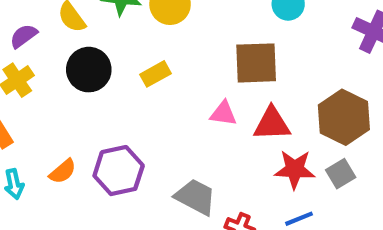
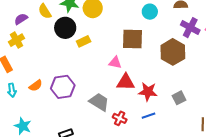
black circle: (89, 70) -> (65, 28), moved
brown hexagon: (344, 117) -> (173, 52), moved
red triangle: (272, 124) -> (126, 82), moved
gray square: (341, 174) -> (179, 98), moved

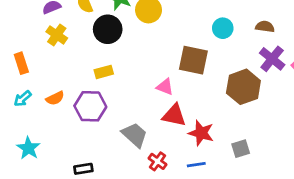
yellow cross: (17, 40) -> (57, 35), moved, turned -35
yellow rectangle: (84, 41) -> (104, 72), moved
cyan arrow: (12, 90) -> (23, 99), turned 48

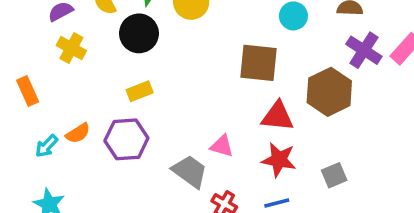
pink triangle: (165, 87) -> (222, 146), moved
cyan arrow: (23, 99) -> (47, 146), moved
red triangle: (174, 115) -> (277, 116), moved

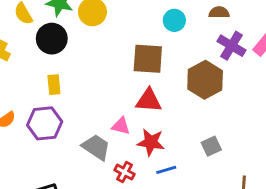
yellow rectangle: (140, 91) -> (54, 85), turned -72
red triangle: (277, 116) -> (149, 101), moved
red star: (279, 160) -> (151, 142), moved

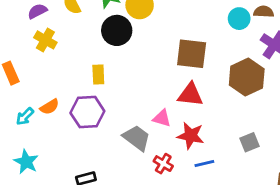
cyan circle: (174, 20) -> (239, 19), moved
black circle: (52, 39) -> (117, 30), moved

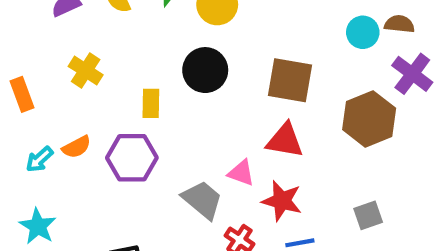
black circle: (117, 30) -> (205, 70), moved
yellow cross: (45, 40) -> (86, 71), moved

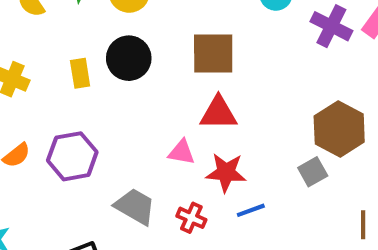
yellow rectangle: (151, 103) -> (80, 73), moved
brown hexagon: (369, 119) -> (339, 129), moved
gray trapezoid: (202, 200) -> (135, 206), moved

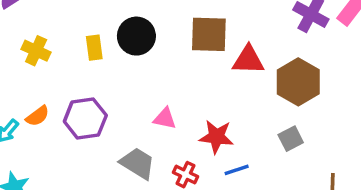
red triangle: (219, 113) -> (248, 60), moved
brown hexagon: (339, 129) -> (298, 82), moved
pink triangle: (181, 152) -> (165, 118), moved

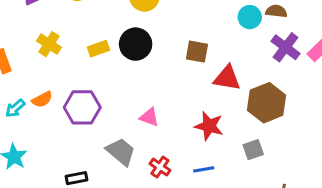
brown square: (209, 34) -> (197, 52), size x0.7
yellow rectangle: (94, 48) -> (99, 49), turned 70
red star: (216, 137) -> (209, 126), moved

